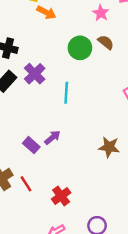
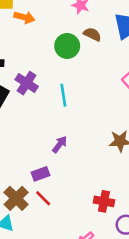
purple rectangle: (31, 145) -> (41, 174), moved, turned -49
red cross: (61, 196) -> (104, 201), moved, turned -30

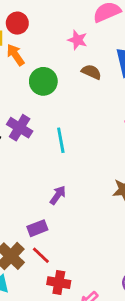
orange arrow: (24, 17) -> (15, 55), turned -138
green circle: (67, 46) -> (43, 81), moved
red cross: (104, 201) -> (59, 283), moved

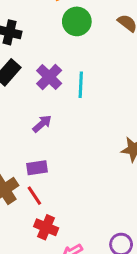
purple cross: (20, 128) -> (49, 77), moved
purple arrow: (58, 195) -> (42, 124), moved

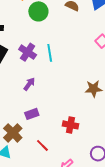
red line: (34, 196) -> (42, 145), moved
red cross: (46, 227) -> (70, 125), moved

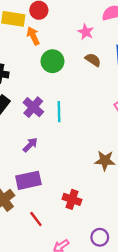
purple rectangle: (32, 114) -> (28, 180), size x1.5

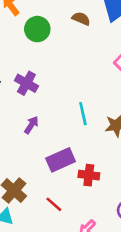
cyan line: (59, 112) -> (83, 114), moved
purple rectangle: (28, 180) -> (61, 160), moved

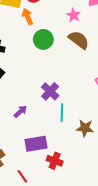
brown semicircle: (81, 19) -> (79, 40), size x1.5
purple cross: (26, 83) -> (50, 91), moved

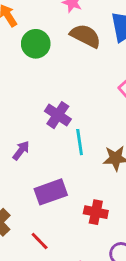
red cross: (55, 161) -> (96, 212), moved

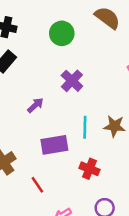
green circle: (36, 44) -> (62, 33), moved
cyan line: (80, 142) -> (85, 127), moved

